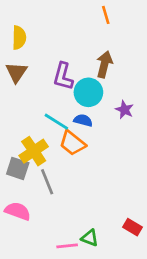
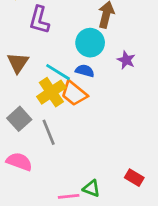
brown triangle: (16, 72) -> (18, 63), moved
purple L-shape: (63, 76) -> (39, 20), moved
yellow cross: (34, 151) -> (51, 92), moved
gray square: (18, 168) -> (19, 119), turned 30

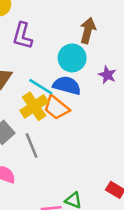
blue semicircle: (85, 71) -> (67, 85), size x1.5

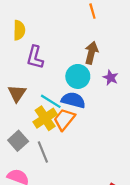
purple star: (107, 75) -> (111, 78), moved
orange trapezoid: (56, 108) -> (64, 119), turned 90

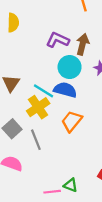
purple L-shape: (35, 57) -> (58, 40), moved, turned 100
orange trapezoid: (64, 119) -> (72, 121), moved

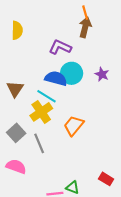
brown arrow: (83, 44) -> (85, 27), moved
blue semicircle: (65, 90) -> (56, 78), moved

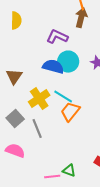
cyan line: (46, 96) -> (63, 97), moved

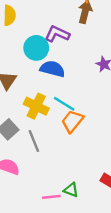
cyan circle: (68, 62) -> (36, 48), moved
yellow cross: (39, 99) -> (36, 106), turned -30

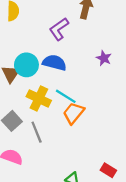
purple L-shape: (57, 34) -> (59, 29), turned -60
cyan circle: (36, 48) -> (26, 65), moved

